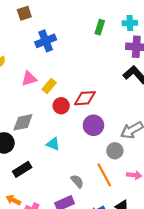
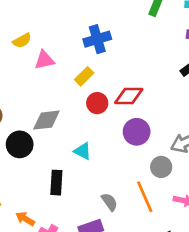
blue cross: (46, 41) -> (97, 39), moved
pink triangle: (29, 79) -> (44, 60), moved
black rectangle: (22, 169) -> (56, 183), moved, turned -60

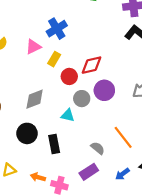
pink triangle: (44, 60) -> (33, 47), moved
black circle: (20, 144) -> (27, 133), moved
gray circle: (161, 167) -> (82, 99), moved

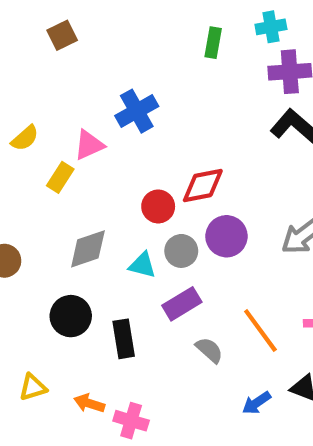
yellow rectangle: (54, 59) -> (60, 177), moved
cyan triangle: (68, 115) -> (142, 265), moved
purple rectangle: (89, 172) -> (182, 304), moved

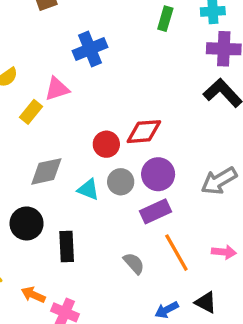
blue cross: (137, 111) -> (90, 49), moved
purple rectangle: (182, 304) -> (155, 211), moved

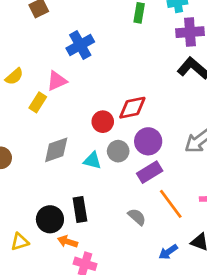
black circle: (27, 223) -> (50, 219), moved
orange arrow: (33, 295) -> (67, 242), moved

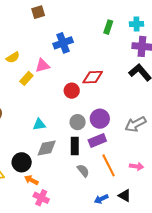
red diamond: (132, 108) -> (93, 77), moved
red circle: (103, 122) -> (72, 91), moved
gray diamond: (56, 150) -> (47, 148), moved
cyan triangle: (92, 161) -> (39, 124), moved, turned -32
black rectangle: (80, 209) -> (75, 146), moved

